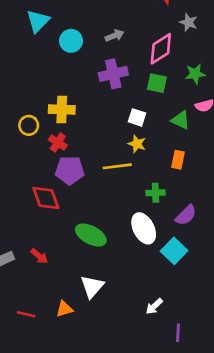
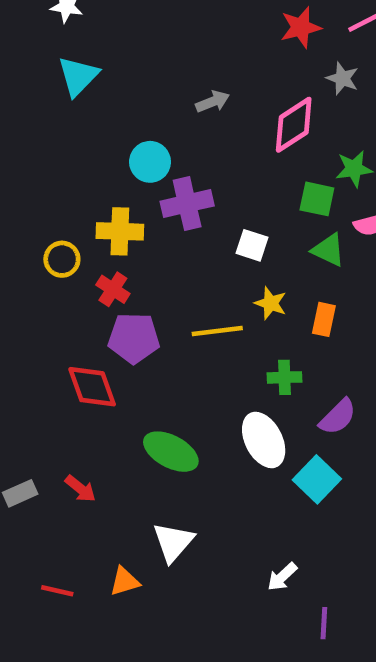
cyan circle: (71, 41) -> (150, 162), moved
purple cross: (113, 74) -> (187, 204), moved
green square: (157, 83) -> (317, 199), moved
yellow star: (137, 144) -> (271, 303), moved

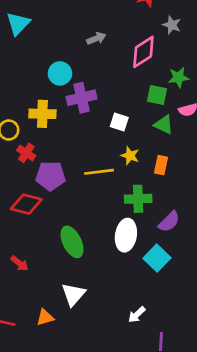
red cross: (113, 289) -> (26, 153), moved
green cross: (284, 377) -> (138, 199), size x1.4
red diamond: (92, 387) -> (26, 204), turned -56
white ellipse: (264, 440) -> (126, 235), turned 36
green ellipse: (171, 452) -> (72, 242), turned 36

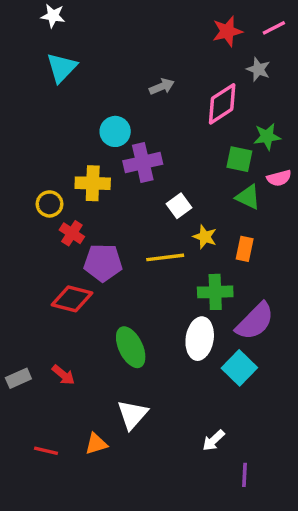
white square: (119, 122) -> (179, 206), moved, turned 36
purple semicircle: (169, 222) -> (255, 321), size x1.4

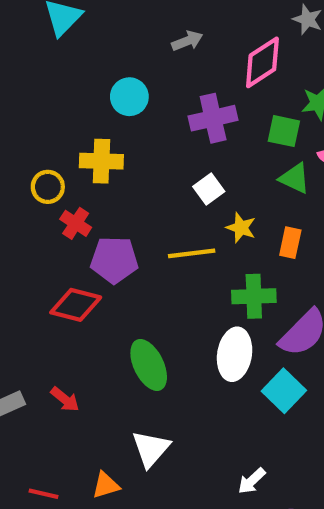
purple cross: (143, 163) -> (213, 118), moved

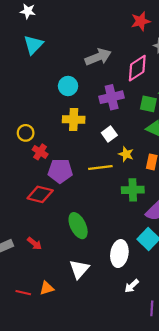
gray arrow: (187, 41) -> (98, 57), size x1.6
yellow cross: (101, 161) -> (74, 120), moved
white ellipse: (235, 354) -> (119, 254), moved
orange triangle: (106, 485) -> (47, 288), moved

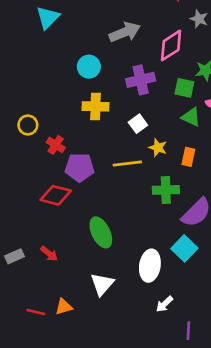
yellow circle: (26, 133) -> (28, 125), moved

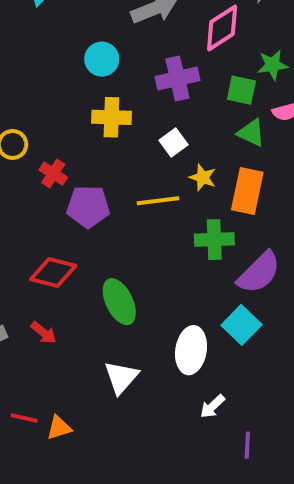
orange rectangle: (188, 157) -> (247, 191), size x1.6
red diamond: (56, 195) -> (53, 273), moved
orange triangle: (64, 307) -> (59, 428), moved

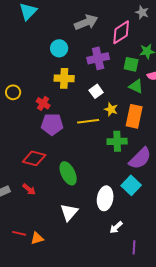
red cross: (53, 174) -> (43, 103), moved

